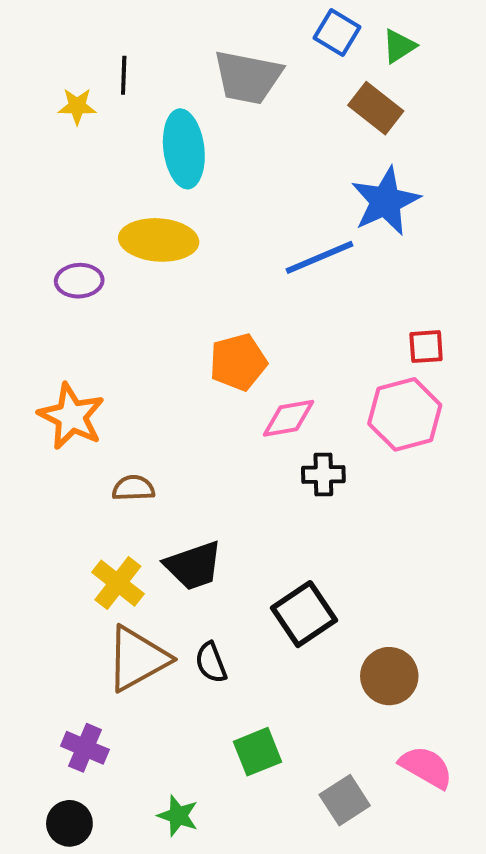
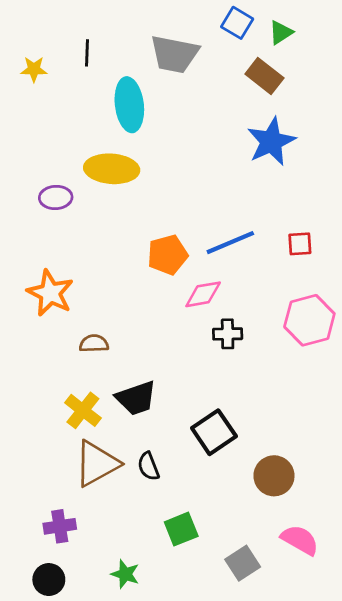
yellow star: (77, 106) -> (34, 69), moved
blue line: (320, 257) -> (230, 243), moved
pink hexagon: (405, 414) -> (309, 320), moved
purple cross: (85, 748) -> (60, 526), turned -32

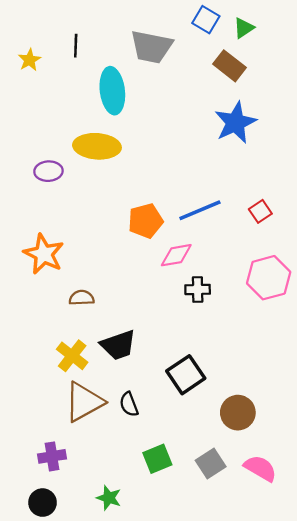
yellow star: (34, 69) -> (30, 60), turned -30
red square: (300, 244) -> (260, 211), turned -30
gray square: (243, 563) -> (211, 463), moved

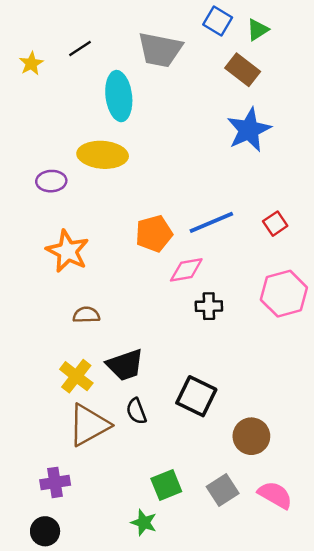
black line: (76, 46) -> (80, 48), turned 55
orange star: (44, 254) -> (68, 251), moved
black square: (186, 375) -> (196, 396), turned -30
black semicircle: (129, 404) -> (136, 411), moved
green star: (109, 498) -> (144, 523), moved

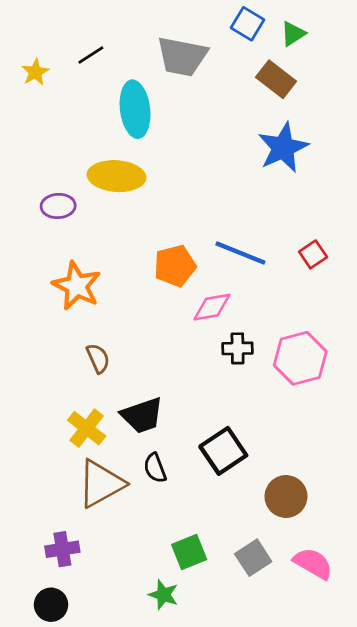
blue line: (211, 222) -> (240, 253), turned 45
pink hexagon: (284, 294) -> (300, 358), moved
brown semicircle: (86, 315) -> (98, 358), turned 68
black square: (196, 396) -> (223, 451), turned 30

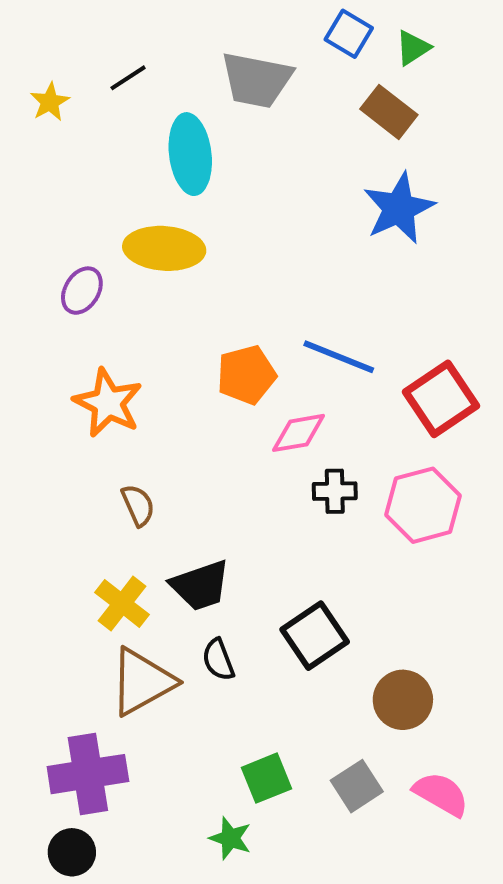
purple ellipse: (58, 206) -> (82, 291), turned -56
red square: (313, 254) -> (441, 399), moved, size x1.8
purple cross: (62, 549) -> (88, 774), size x1.6

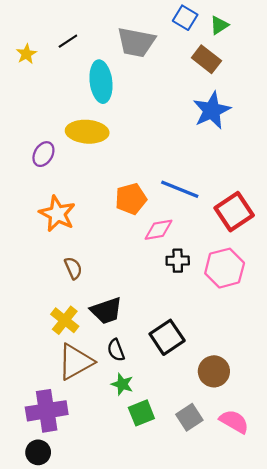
green star: (230, 838) -> (122, 384), moved

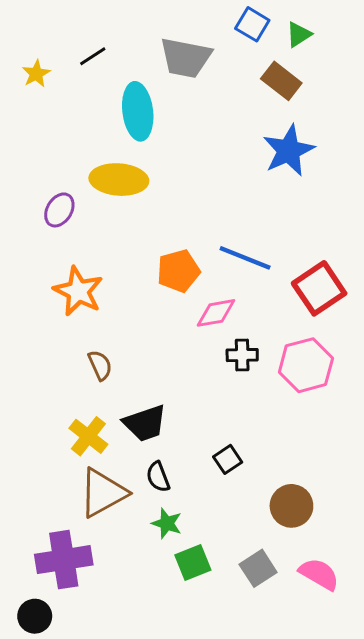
black square: (167, 337) -> (228, 459), size x0.6
black circle: (38, 452) -> (35, 616), moved

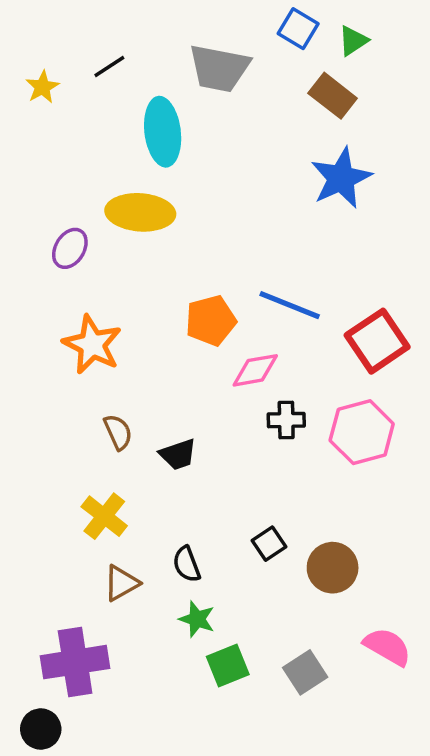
black trapezoid: (145, 423) -> (178, 454), moved, size x0.7
brown triangle: (103, 493) -> (121, 583), size x0.6
brown circle: (291, 506) -> (333, 568), moved
pink semicircle: (319, 574) -> (387, 647), moved

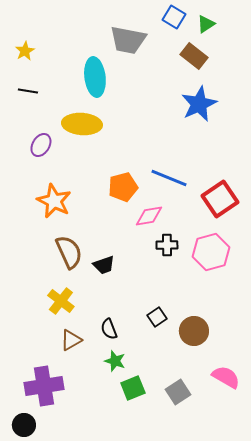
black line: (109, 66) -> (28, 91), moved, turned 42
brown semicircle: (118, 432) -> (69, 252), size x1.6

